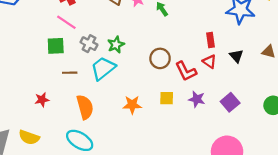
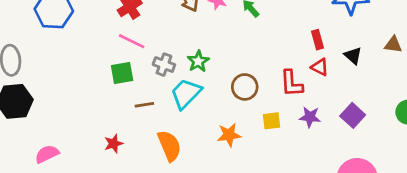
brown circle: (160, 58) -> (245, 87), moved
red L-shape: (186, 71) -> (291, 83), turned 30

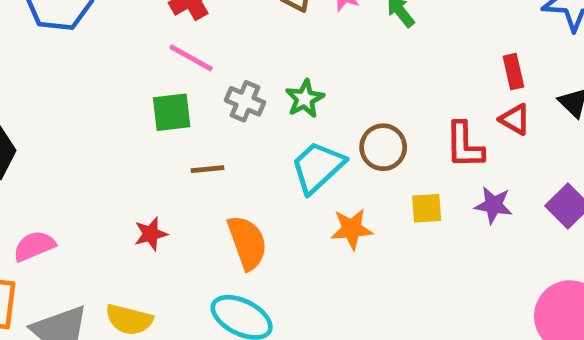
cyan trapezoid: (186, 94) -> (318, 167), moved

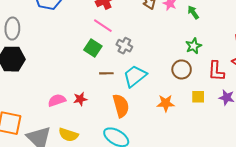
green star: (305, 99) -> (194, 46), moved
green square: (172, 112) -> (93, 48), turned 36
cyan trapezoid: (318, 167) -> (135, 76), moved
pink semicircle: (34, 246) -> (57, 100), moved

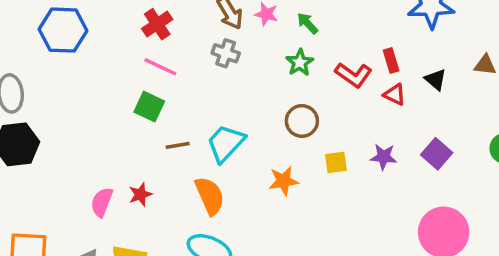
gray cross: (124, 46) -> (226, 53), moved
green star: (194, 46) -> (300, 63), moved
red L-shape: (216, 71) -> (354, 75), moved, turned -50
pink semicircle: (57, 100) -> (102, 202), turned -42

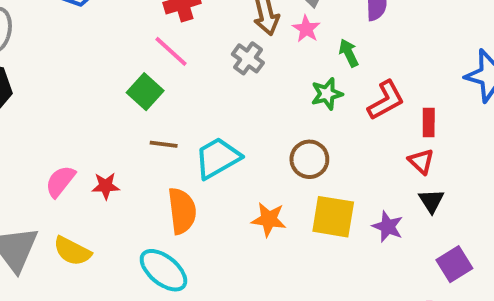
red L-shape: (354, 75) -> (386, 100), moved, turned -81
black triangle: (436, 80) -> (431, 201), moved
purple square: (437, 154) -> (454, 264), moved
yellow square: (336, 162) -> (333, 217), size x1.6

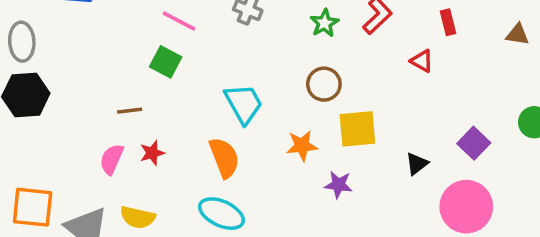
red rectangle: (429, 122) -> (448, 22), moved
brown line: (164, 144) -> (130, 111), moved
cyan trapezoid: (218, 158) -> (244, 104), turned 105
black triangle: (431, 201) -> (417, 164), moved, turned 40
purple star: (388, 227) -> (338, 185), moved

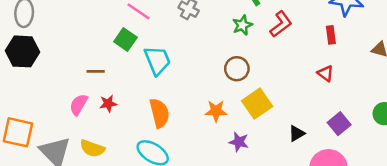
red triangle: (422, 61) -> (325, 73), moved
cyan trapezoid: (244, 104) -> (157, 60), moved
yellow square: (357, 129) -> (257, 104), turned -36

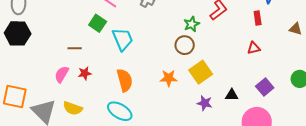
green star: (242, 25) -> (192, 24), moved
red triangle: (325, 73) -> (254, 48), turned -48
black triangle: (297, 133) -> (232, 95), turned 32
purple star: (239, 142) -> (205, 103), moved

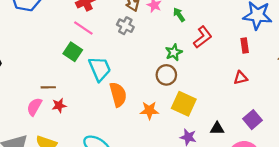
brown line: (75, 48) -> (48, 87), moved
yellow square: (201, 72) -> (184, 104), turned -30
orange semicircle: (125, 80) -> (118, 94), moved

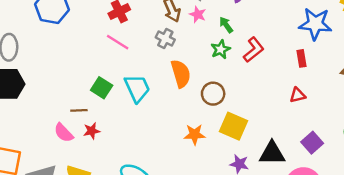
green square: (73, 52) -> (102, 88), moved
green star: (174, 52) -> (221, 49), moved
orange semicircle: (118, 94) -> (181, 74), moved
pink semicircle: (34, 107) -> (64, 133), turned -72
black triangle: (217, 128) -> (272, 153), size x1.6

